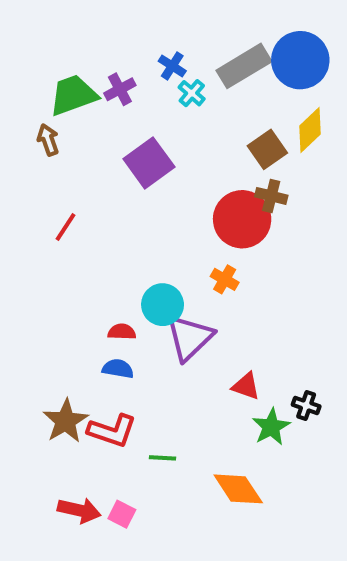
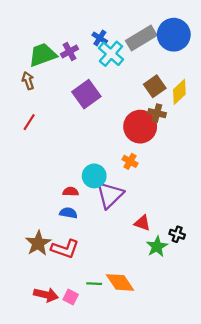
cyan cross: (192, 93) -> (111, 54), size x1.6
yellow diamond: (310, 130) -> (179, 92), moved
red line: (66, 227) -> (29, 122), moved
green line: (163, 458) -> (94, 284), moved
orange diamond: (238, 489) -> (120, 282), moved

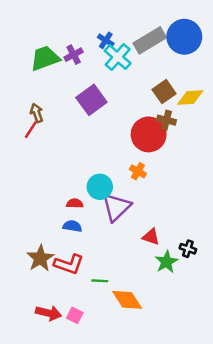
brown arrow: (28, 81) -> (37, 113), moved
yellow diamond: (179, 92) -> (190, 97), turned 40
green line: (94, 284) -> (100, 281), moved

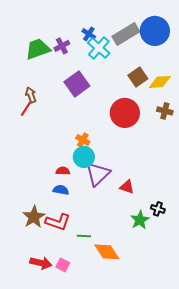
brown cross: (166, 120) -> (165, 111), moved
orange cross: (138, 171) -> (83, 140), moved
red triangle: (151, 237) -> (127, 187), moved

